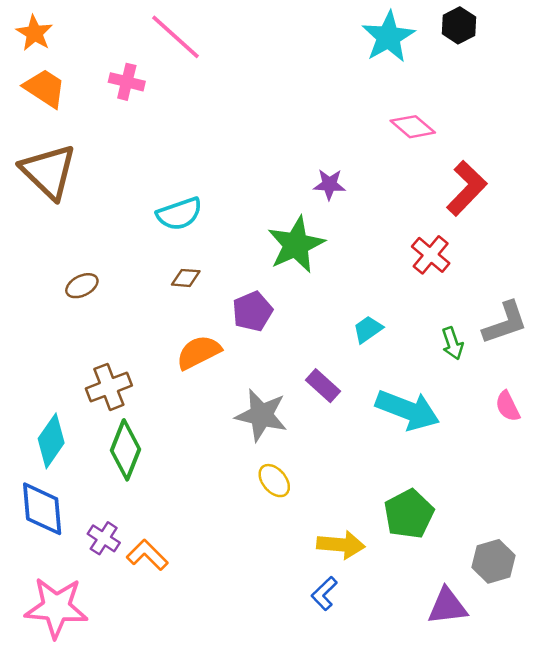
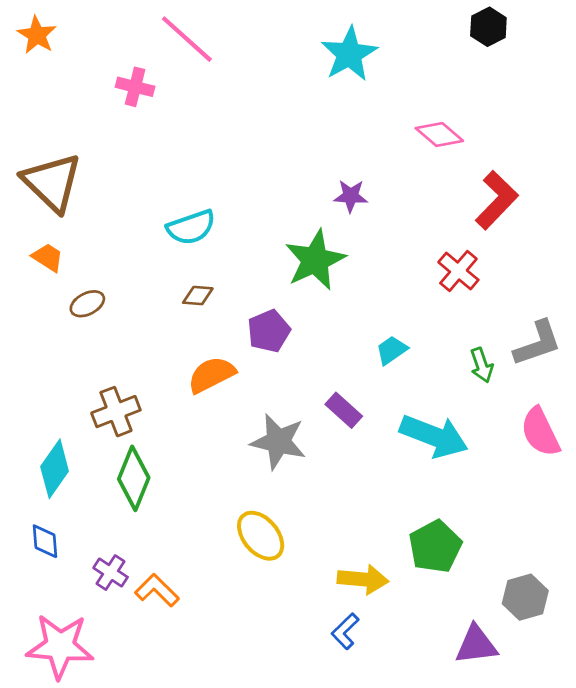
cyan star: (388, 37) -> (349, 54), moved
orange trapezoid: (45, 88) -> (48, 257), moved, size x0.7
pink semicircle: (508, 406) -> (540, 432), size x1.5
yellow ellipse: (274, 481) -> (261, 536), moved, size x1.4
blue diamond: (42, 509) -> (45, 541), size x0.6

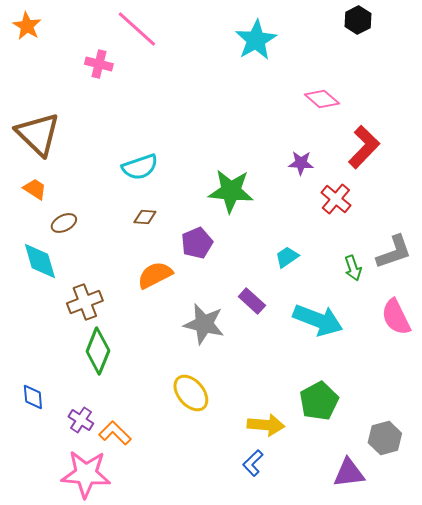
purple star: (351, 196) -> (301, 163), moved
green star: (315, 260) -> (231, 191), turned 30
cyan diamond: (55, 469) -> (40, 261), moved, turned -51
pink star: (60, 646) -> (86, 474), moved

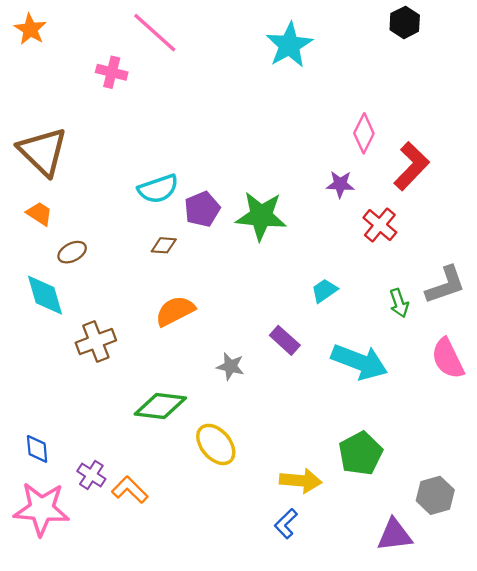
pink diamond: (322, 99) -> (364, 133), moved, turned 76
purple pentagon: (197, 243) -> (202, 209), moved
gray star: (204, 324) -> (230, 366), size x0.6
green diamond: (98, 351) -> (160, 406), moved, turned 75
pink star: (86, 474) -> (42, 509), moved

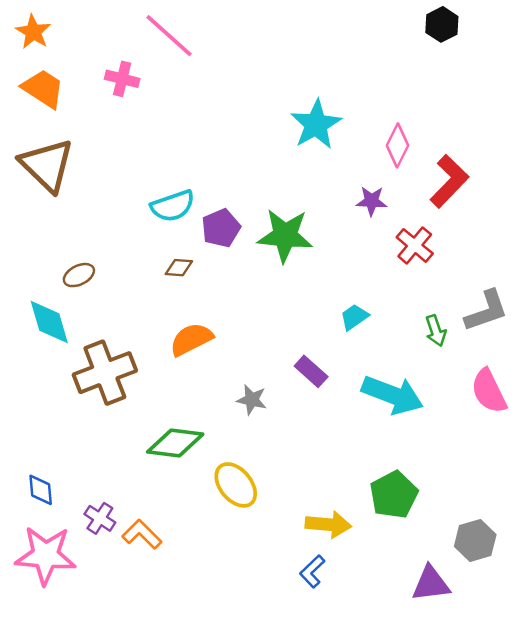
cyan star: (289, 45) -> (316, 124), moved
orange trapezoid: (39, 214) -> (43, 89), moved, size x1.5
brown cross: (96, 341) -> (105, 373), size x1.4

